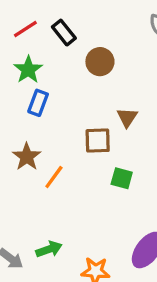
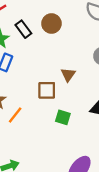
black rectangle: (64, 33) -> (23, 29), moved
brown circle: (100, 62) -> (51, 24), moved

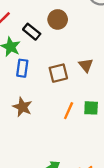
brown square: (47, 90) -> (58, 73), moved
orange line: (15, 115) -> (69, 111), moved

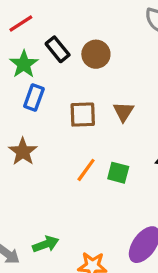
brown circle: (58, 19) -> (96, 54), moved

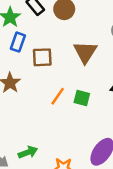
brown triangle: (123, 112) -> (85, 52), size x1.5
brown square: (83, 115) -> (42, 57), moved

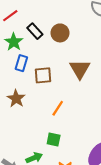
green square: (82, 98) -> (54, 140), moved

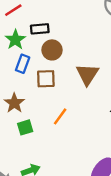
black rectangle: (35, 31) -> (40, 29), turned -56
brown circle: (60, 33) -> (52, 50), moved
green square: (54, 140) -> (25, 127), moved, turned -32

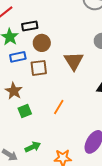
blue rectangle: (23, 64) -> (18, 57), turned 63
orange line: (60, 116) -> (59, 107), moved

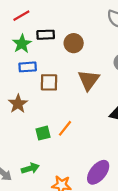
brown circle: (42, 43) -> (74, 43), moved
green square: (25, 111) -> (43, 133), moved

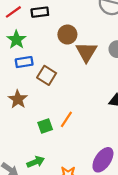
black rectangle: (46, 35) -> (40, 12), moved
brown triangle: (89, 80) -> (86, 52), moved
brown square: (49, 82) -> (47, 75), turned 36

